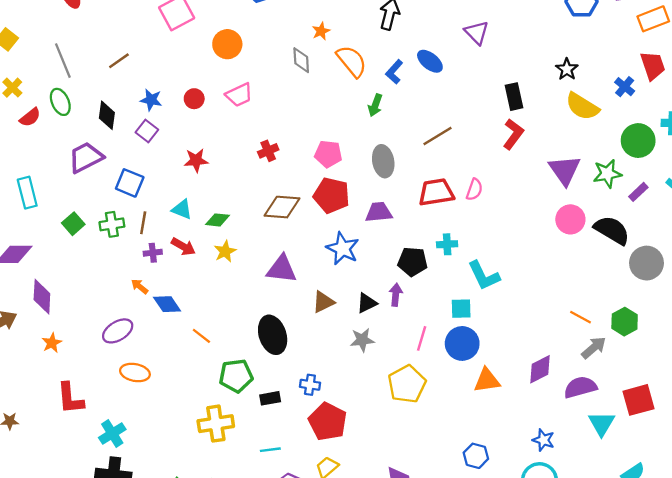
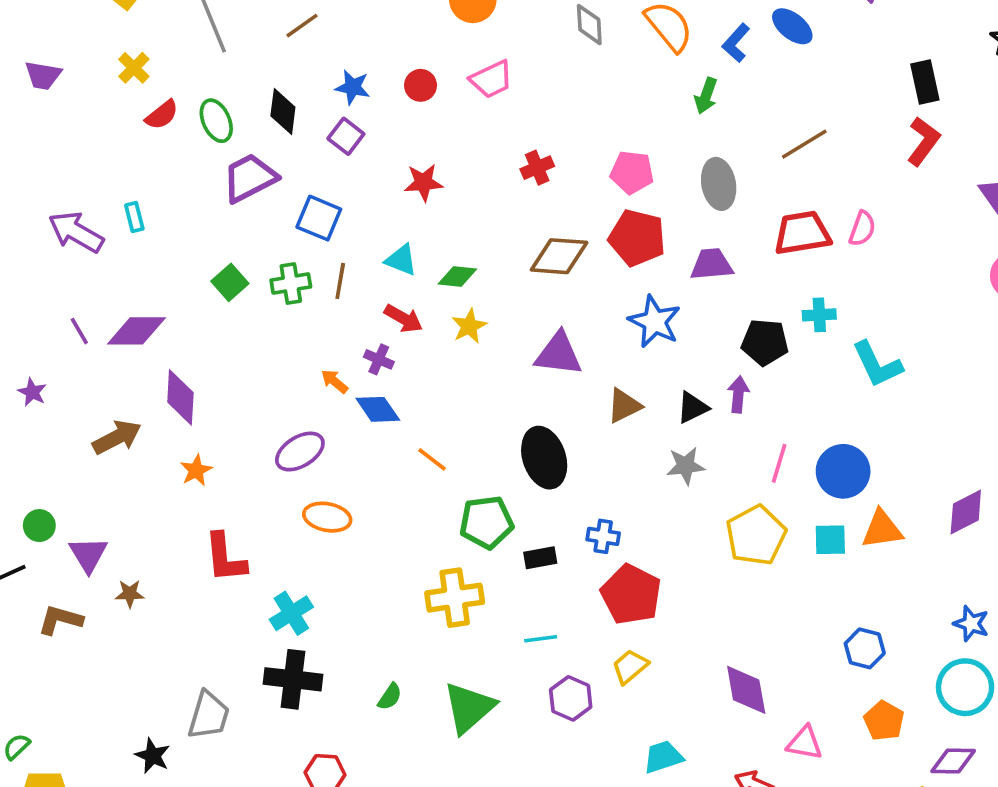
green ellipse: (60, 102) -> (216, 121), moved
cyan rectangle: (27, 193) -> (134, 217), moved, size x0.6
purple cross: (153, 253) -> (379, 359), moved, turned 30
cyan square: (461, 309) -> (830, 540), moved

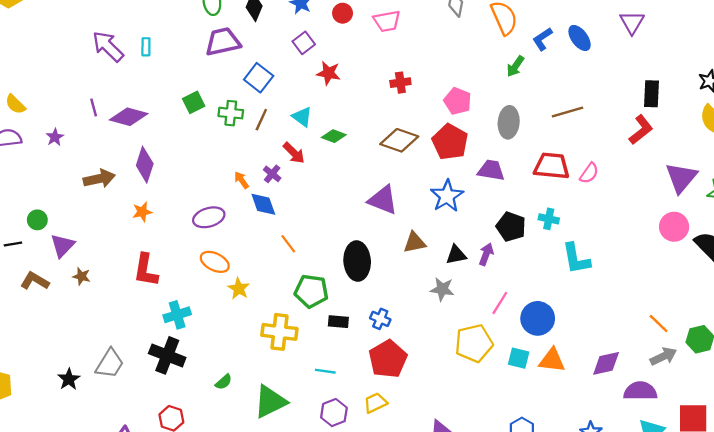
purple square: (346, 136) -> (304, 43), moved
yellow star: (469, 326) -> (239, 289), moved, turned -30

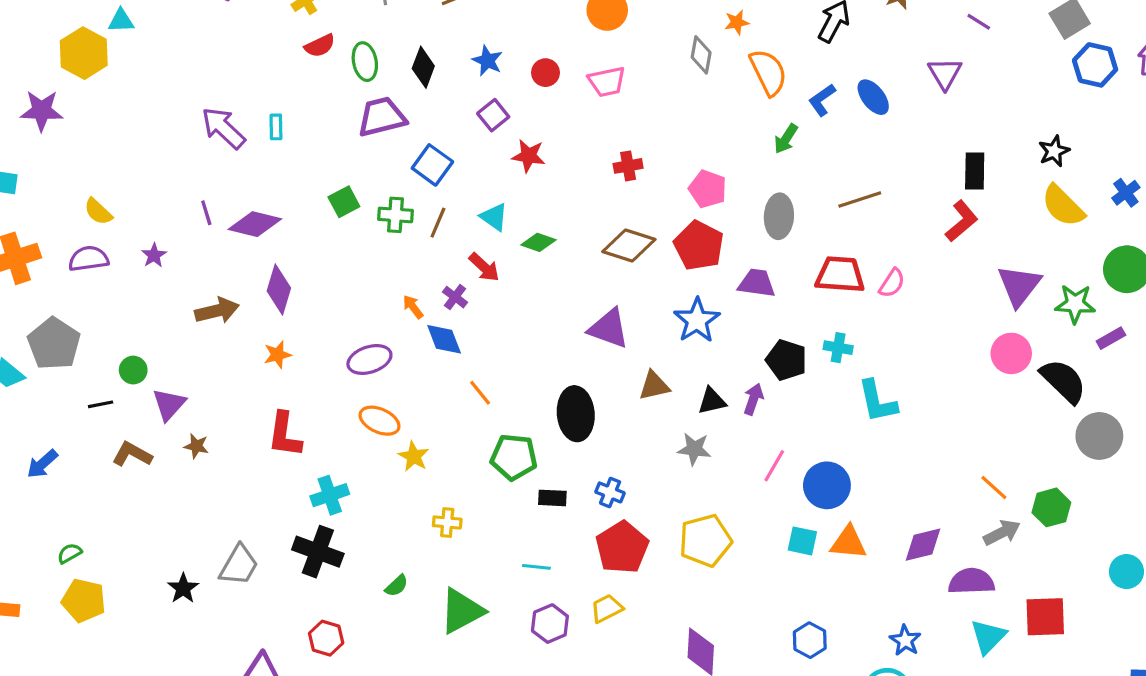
yellow cross: (279, 332) -> (447, 522), moved, size x0.6
yellow pentagon: (474, 343) -> (705, 541), moved

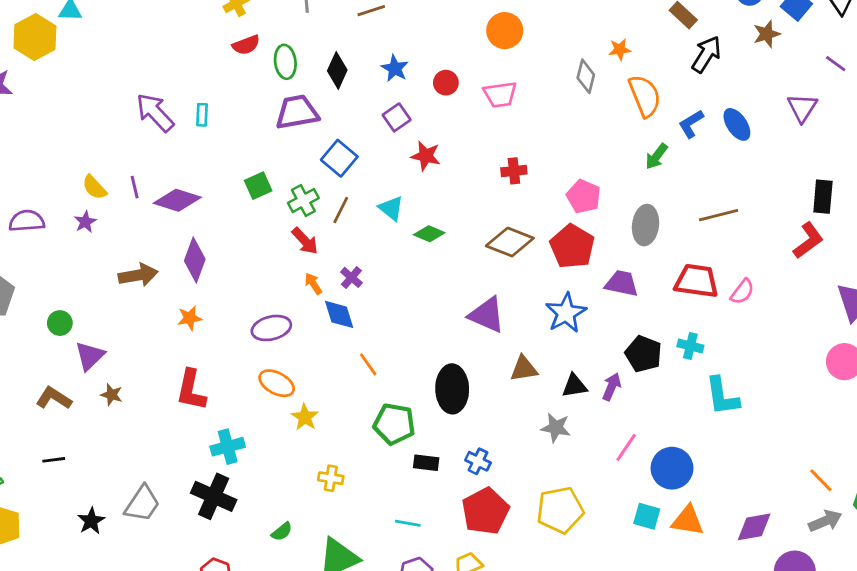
yellow semicircle: (98, 212) -> (94, 187), moved
green cross: (395, 215) -> (303, 201), turned -36
red arrow: (484, 267) -> (305, 241), moved
black line: (101, 404) -> (54, 460), moved

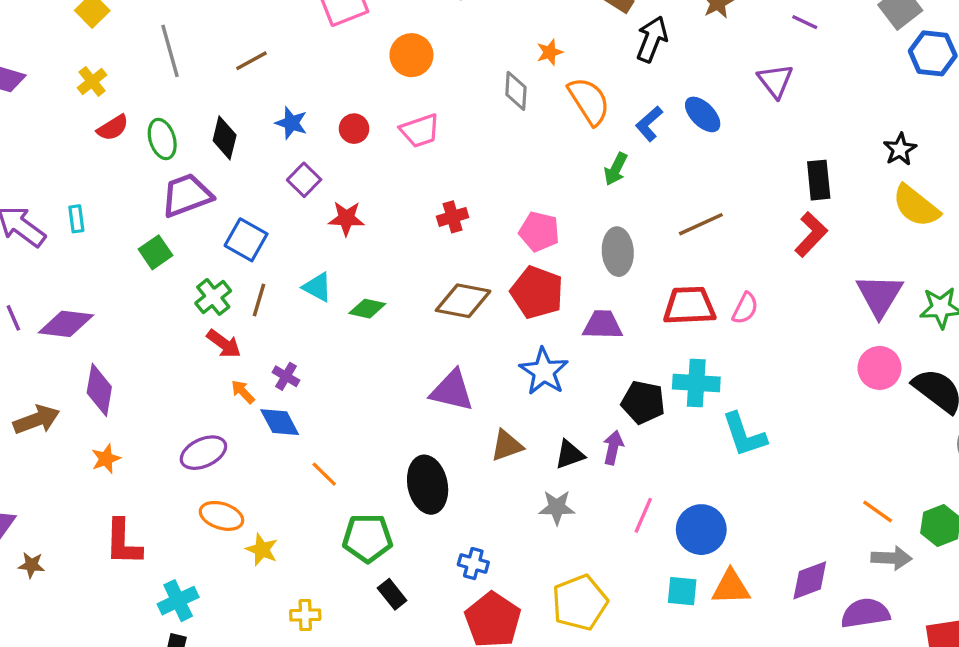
green square: (258, 186) -> (156, 252), moved
cyan cross: (690, 346) -> (696, 383), size x1.5
black rectangle: (426, 463) -> (392, 594), moved, turned 55
gray arrow: (825, 521) -> (891, 558), turned 36

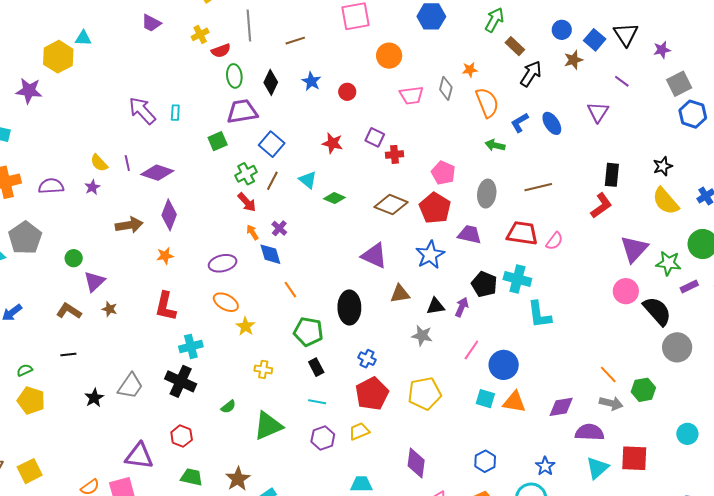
red semicircle: (113, 128) -> (221, 51), moved
pink trapezoid: (420, 131) -> (411, 95), moved
green arrow: (616, 169) -> (495, 145), turned 66
purple square: (304, 180) -> (375, 137), moved, turned -30

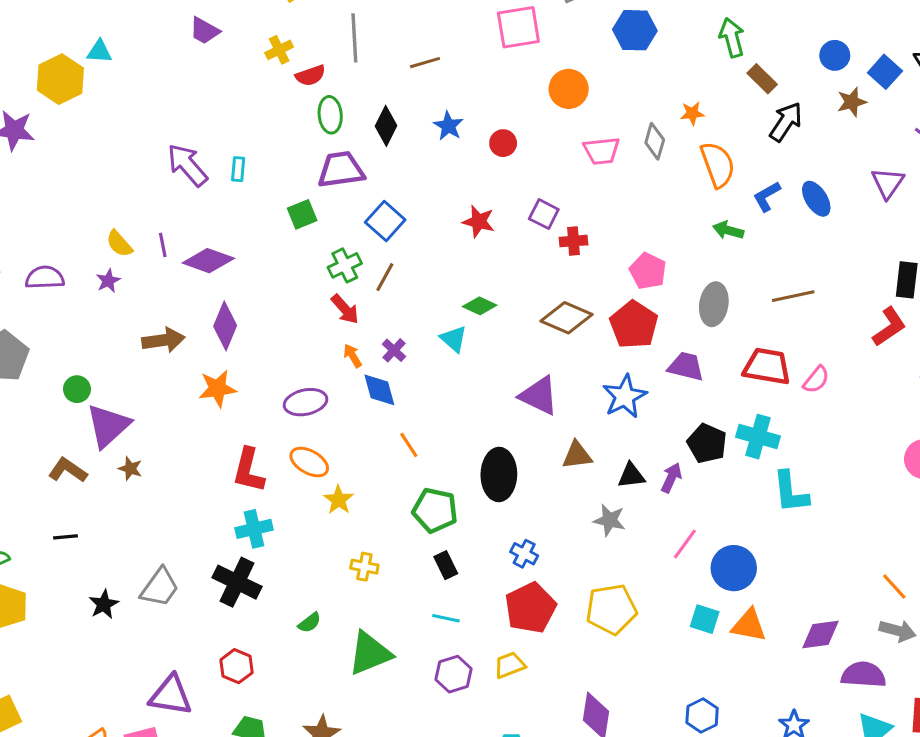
green arrow: (495, 20) -> (732, 38), turned -45
cyan triangle: (308, 180) -> (454, 339), moved
orange star: (165, 256) -> (217, 388), size x1.4
purple triangle: (94, 282) -> (108, 426), size x1.4
red L-shape: (166, 306) -> (249, 470), moved

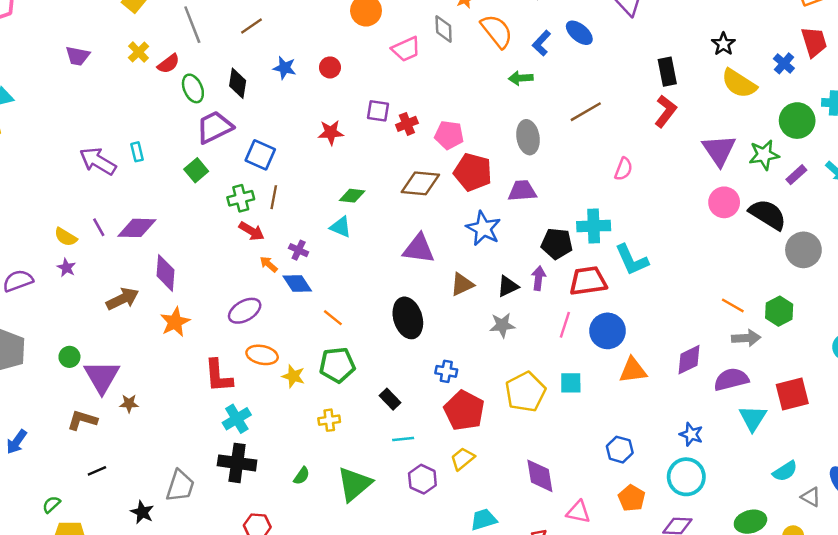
green cross: (345, 265) -> (241, 198), turned 30
pink pentagon: (648, 271) -> (449, 135), moved
red trapezoid: (767, 366) -> (588, 281), moved
green pentagon: (435, 510) -> (337, 365), moved
cyan square: (705, 619) -> (571, 383), moved

